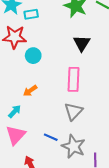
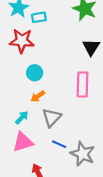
cyan circle: (33, 56) -> (35, 73), moved
gray triangle: (73, 111) -> (52, 118), moved
pink triangle: (16, 135) -> (23, 142), turned 30

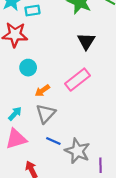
pink rectangle: (83, 84) -> (77, 80), turned 50
orange arrow: (38, 96) -> (42, 91), moved

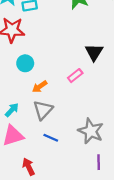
black triangle: (86, 41) -> (94, 52), moved
pink rectangle: (77, 80) -> (75, 76), size x0.6
gray star: (77, 151) -> (91, 131), moved

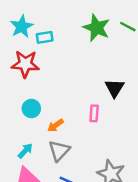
cyan circle: (25, 63) -> (31, 109), moved
pink rectangle: (75, 76) -> (94, 113), turned -48

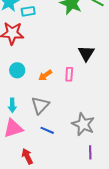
orange arrow: (55, 125) -> (45, 75), moved
cyan arrow: (25, 151) -> (12, 105), turned 136

